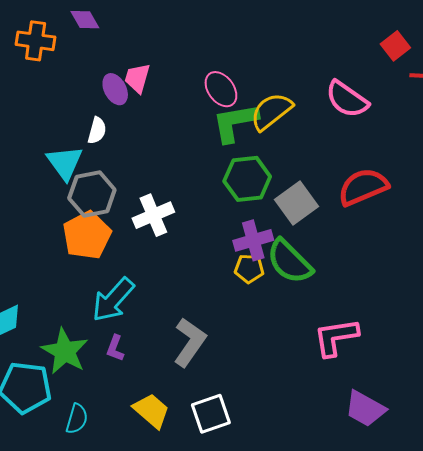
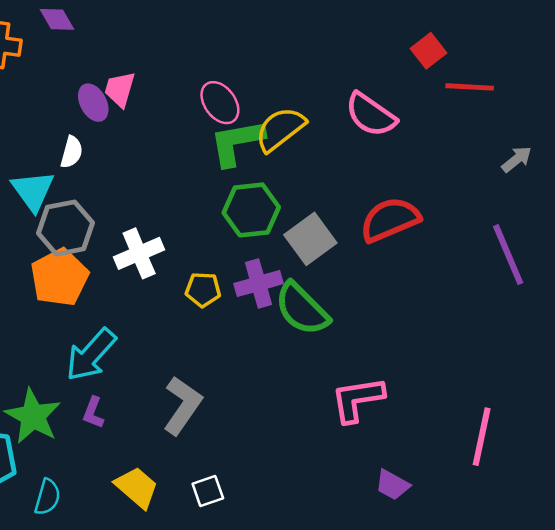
yellow pentagon: (249, 269) -> (203, 290), moved
purple trapezoid: (365, 409) -> (392, 485), size x0.7
white square: (211, 414) -> (208, 491), size x0.7

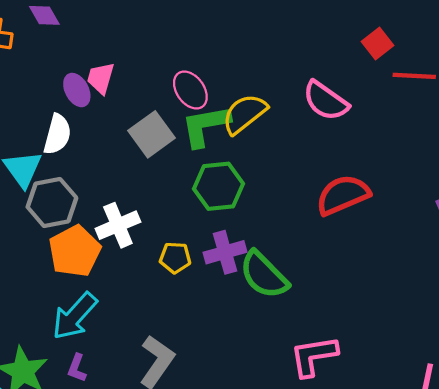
white semicircle: (72, 152) -> (57, 134), size x1.4
gray square: (310, 239) -> (151, 134), moved
orange pentagon: (59, 277) -> (75, 251), moved

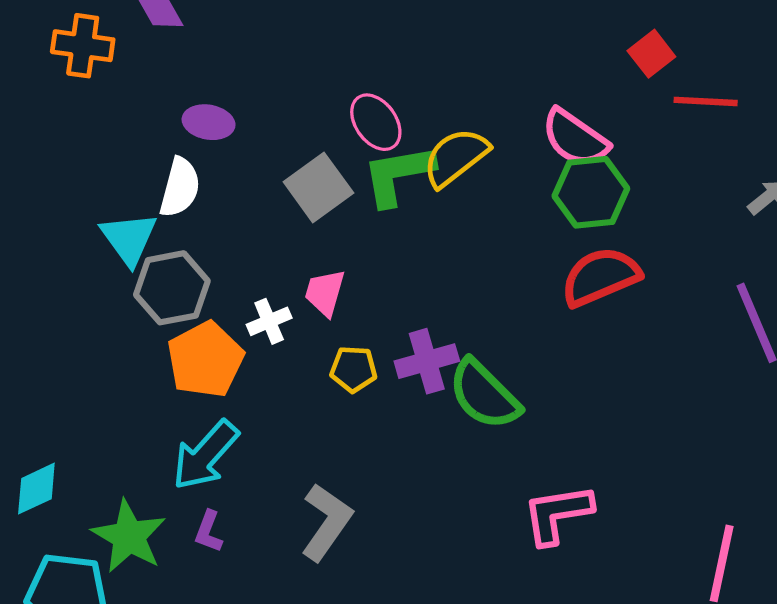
pink trapezoid: (101, 78) -> (325, 293), moved
purple ellipse: (77, 90) -> (209, 122), turned -52
green hexagon: (218, 186) -> (591, 192), moved
white cross: (118, 225) -> (269, 321), size x0.7

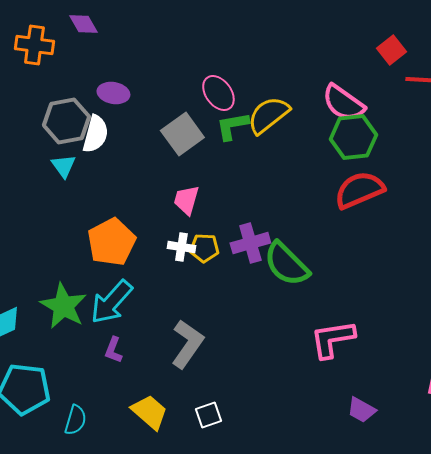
green L-shape: (398, 175) -> (232, 126), size x0.7
cyan triangle: (129, 238) -> (63, 166), size x0.7
gray hexagon: (172, 288) -> (66, 121), moved
white cross: (269, 321) -> (181, 247), moved, turned 32
green star: (129, 536) -> (63, 306), moved

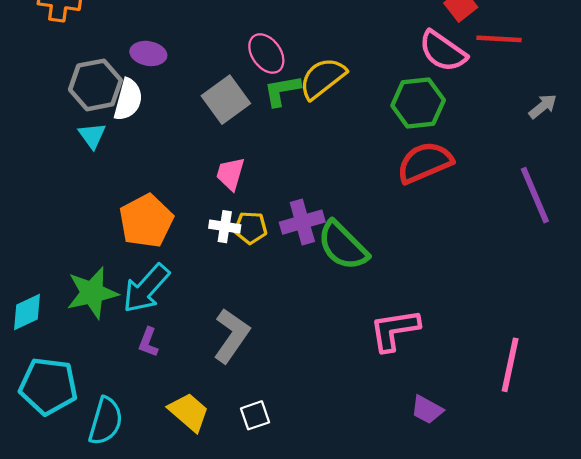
pink semicircle: (343, 103) -> (443, 51), moved
green star: (63, 306) -> (92, 293), turned 30
cyan semicircle: (75, 420) -> (106, 421), size x1.4

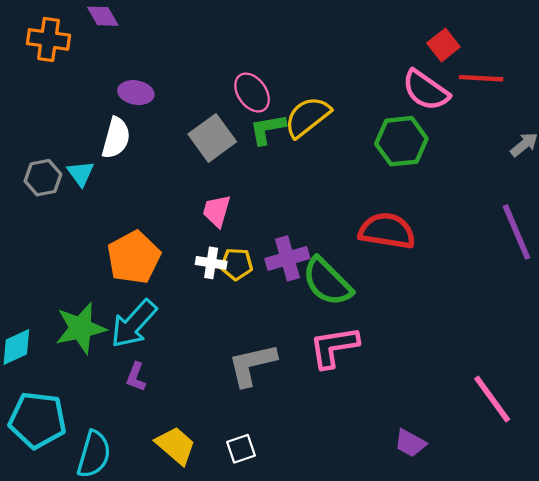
gray hexagon: (96, 85) -> (43, 178), moved, size x0.7
red semicircle: (425, 162) -> (387, 231), moved, turned 32
pink L-shape: (394, 330) -> (334, 347), moved
gray L-shape: (232, 336) -> (252, 365), moved, turned -138
pink line: (510, 365) -> (492, 399), turned -48

